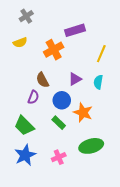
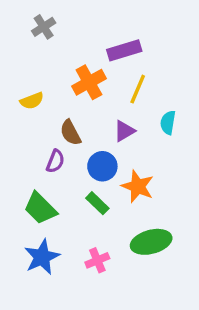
yellow semicircle: (20, 42) -> (32, 101), moved
yellow line: (101, 54) -> (138, 89), moved
cyan semicircle: (98, 82) -> (168, 123), moved

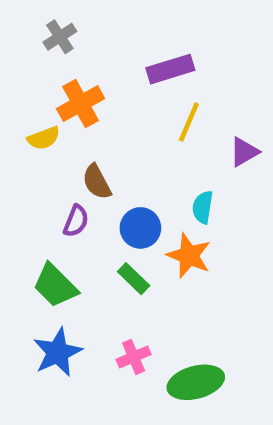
orange cross: (89, 82) -> (81, 104), moved
cyan semicircle: (168, 123) -> (203, 207), moved
purple triangle: (124, 131) -> (244, 152), moved
green ellipse: (151, 242) -> (196, 382), moved

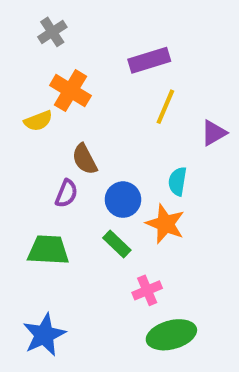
orange cross: (81, 104) -> (70, 91), turned -30
green trapezoid: (55, 286) -> (48, 250), turned 138
blue star: (58, 352) -> (44, 335), moved
pink cross: (134, 357) -> (147, 290), moved

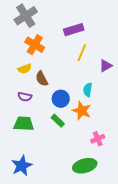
gray cross: (52, 32) -> (26, 16), size x1.6
yellow semicircle: (38, 121) -> (25, 69), moved
purple semicircle: (66, 193) -> (25, 97), moved, turned 80
pink cross: (147, 290) -> (98, 139), moved

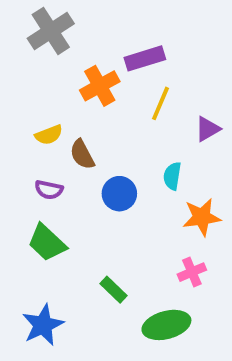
orange cross: (35, 45) -> (100, 86), moved, turned 30
orange star: (82, 111) -> (202, 217), moved, turned -30
green rectangle: (58, 121) -> (113, 290), moved
green trapezoid: (24, 124) -> (47, 243), turned -140

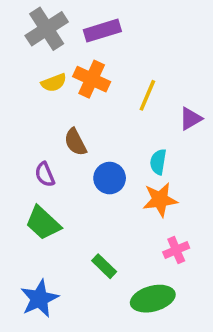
purple rectangle: (145, 58) -> (102, 31), moved
orange cross: (100, 86) -> (92, 79), turned -36
yellow semicircle: (49, 135) -> (54, 83), moved
purple semicircle: (49, 190) -> (45, 174), turned 55
orange star: (202, 217) -> (160, 200), moved

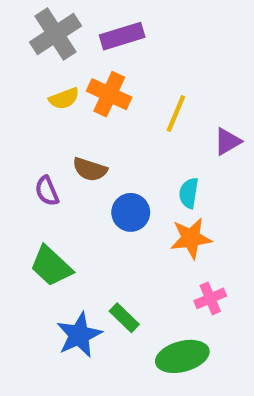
brown semicircle: (75, 142) -> (90, 169), turned -44
purple semicircle: (45, 174) -> (47, 191), moved
blue star: (39, 299) -> (79, 335), moved

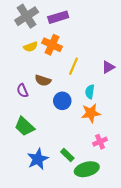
yellow line: (176, 114) -> (73, 66), moved
green rectangle: (124, 318) -> (67, 155), moved

